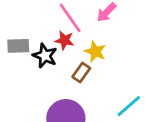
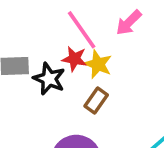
yellow star: (95, 51) -> (98, 64), moved

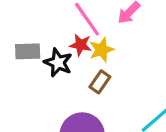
yellow star: (98, 64) -> (101, 50), turned 30

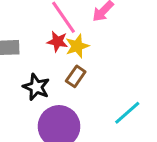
black star: (58, 63) -> (36, 87), moved

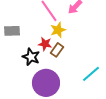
red star: (57, 42) -> (45, 44), moved

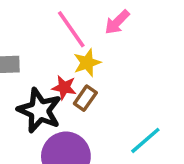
black star: (31, 57) -> (39, 110), size x1.4

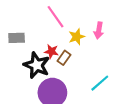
pink arrow: (117, 22) -> (99, 30), moved, turned -35
yellow star: (87, 63) -> (77, 37), moved

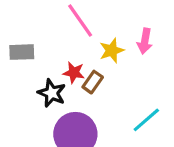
black star: (37, 65) -> (52, 93), size x0.7

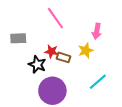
yellow star: (112, 50) -> (86, 50), moved
brown rectangle: (93, 82) -> (63, 57), turned 72

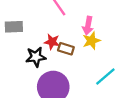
pink arrow: (97, 31) -> (88, 26), moved
black star: (37, 65) -> (36, 57), turned -30

